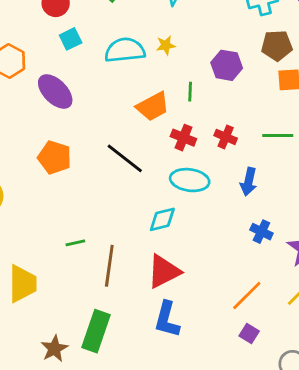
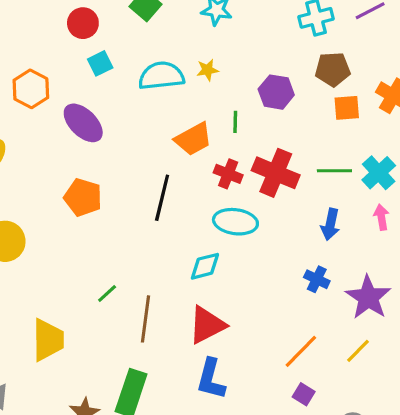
red cross: (226, 137) -> (276, 173), size x1.8
black line: (125, 158) -> (162, 198), turned 66
blue arrow: (249, 182) -> (330, 224), moved
green line: (75, 243) -> (107, 293), turned -30

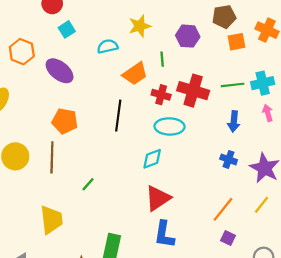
yellow star: (208, 70) -> (140, 26), size x1.5
cyan semicircle: (161, 76) -> (108, 46), moved, size x0.7
cyan cross: (379, 173) -> (263, 83), turned 35
brown line: (146, 319) -> (52, 157), moved

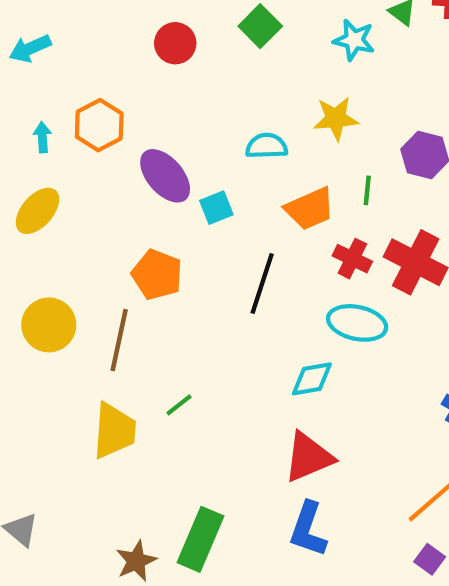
cyan square: (67, 29) -> (216, 208), moved
yellow trapezoid: (51, 220) -> (114, 431), moved

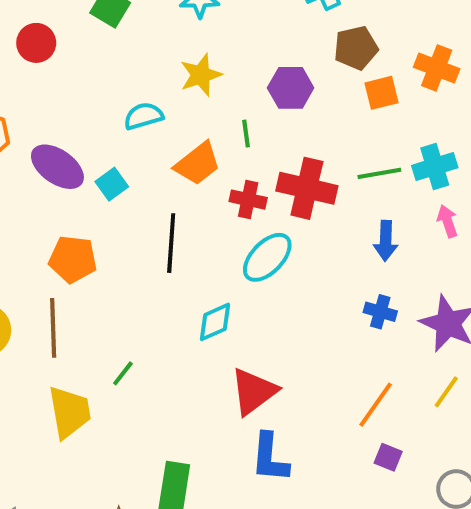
cyan ellipse: (357, 323) -> (267, 257), turned -44
cyan diamond: (312, 379) -> (215, 322), moved

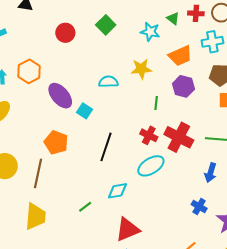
orange trapezoid: (198, 164) -> (180, 56), moved
cyan square: (112, 184) -> (84, 111), turned -35
green line: (123, 373) -> (85, 207), moved

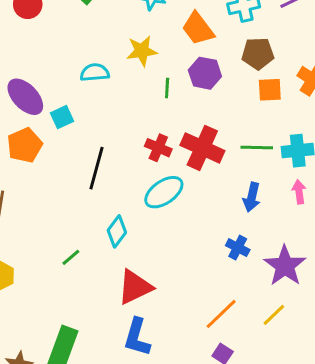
orange trapezoid: (180, 56) -> (198, 29), turned 80
green line: (156, 103) -> (167, 88), moved
cyan square: (84, 111) -> (62, 117), turned 35
orange pentagon: (56, 142) -> (25, 145), moved, turned 30
cyan diamond: (117, 191) -> (117, 231), turned -40

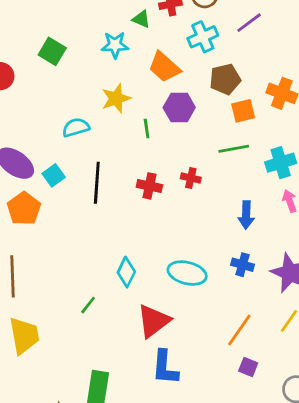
red cross: (202, 148) -> (191, 178), size x0.5
green line: (257, 148) -> (234, 149), moved
black line: (97, 168) -> (97, 183), moved
cyan ellipse: (164, 192) -> (187, 273), moved, turned 60

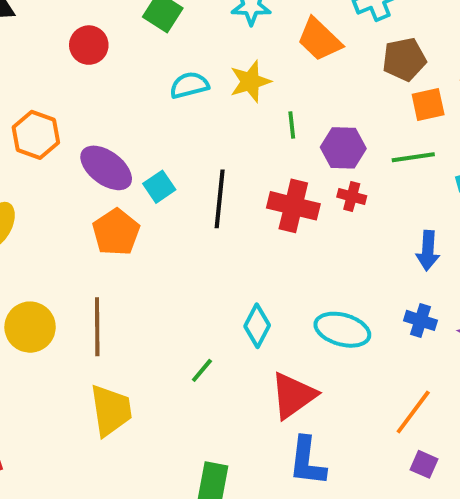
purple hexagon: (179, 107) -> (343, 148), moved
cyan semicircle: (76, 127) -> (189, 85), moved
red cross: (149, 186) -> (293, 206), size x1.4

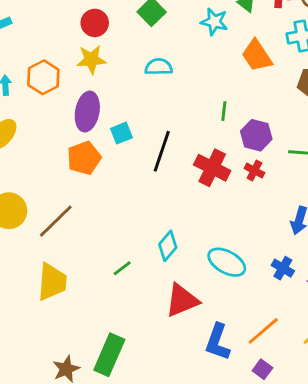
yellow star: (250, 81) -> (91, 59), moved
purple ellipse: (106, 168) -> (87, 112), turned 51
brown line: (97, 327) -> (56, 221), turned 33
blue L-shape: (307, 461) -> (218, 342), moved

